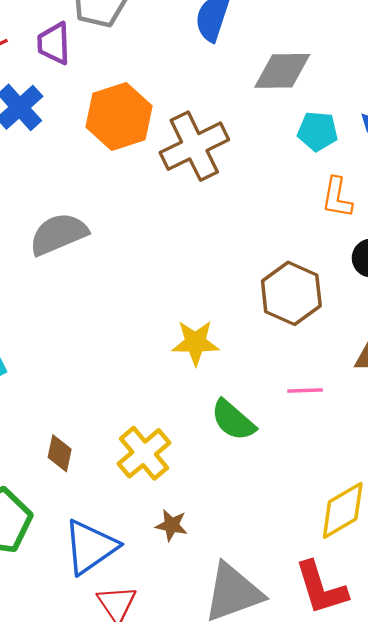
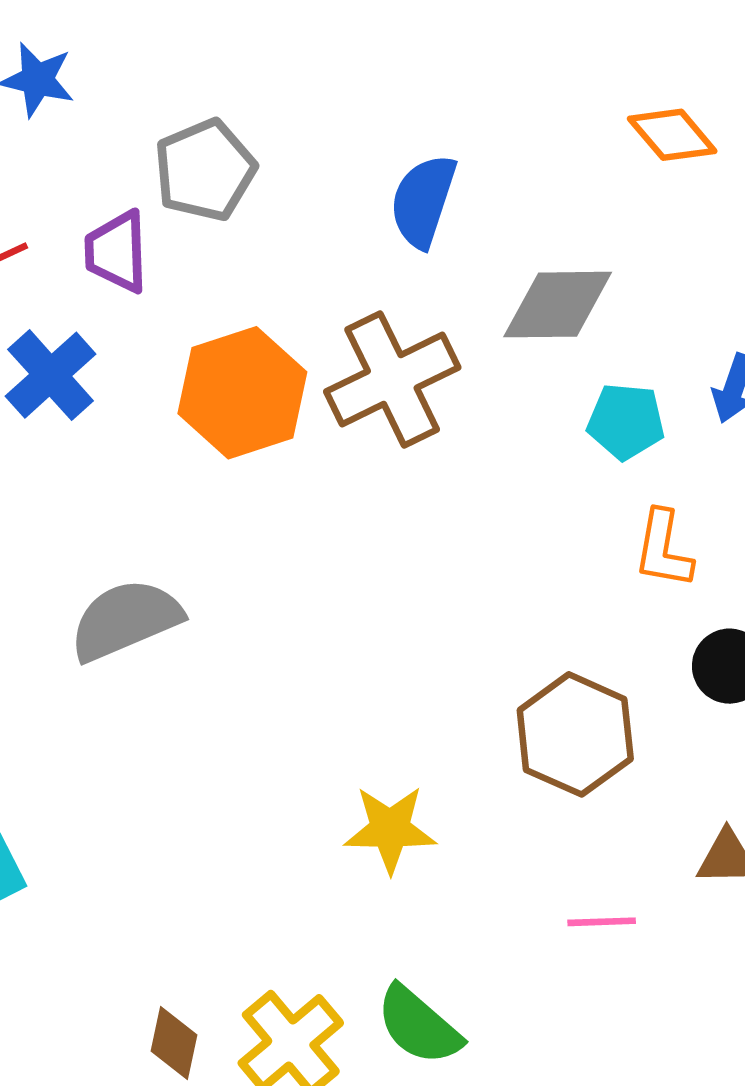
brown cross: (194, 146) -> (392, 379), moved
green semicircle: (233, 420) -> (419, 1025), moved
brown diamond: (60, 453) -> (174, 1043), moved

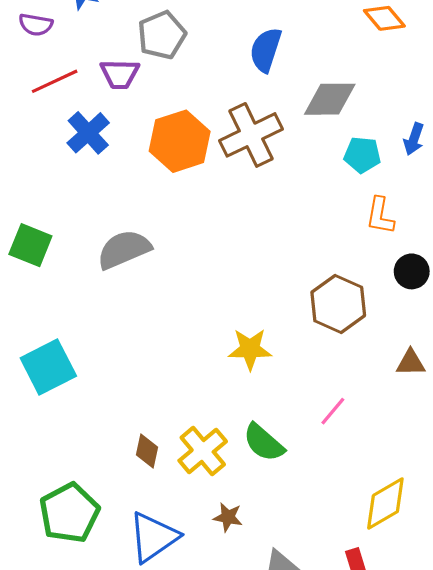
purple trapezoid: (117, 252) -> (120, 74), turned -87
pink line: (602, 922) -> (333, 411), moved, turned -48

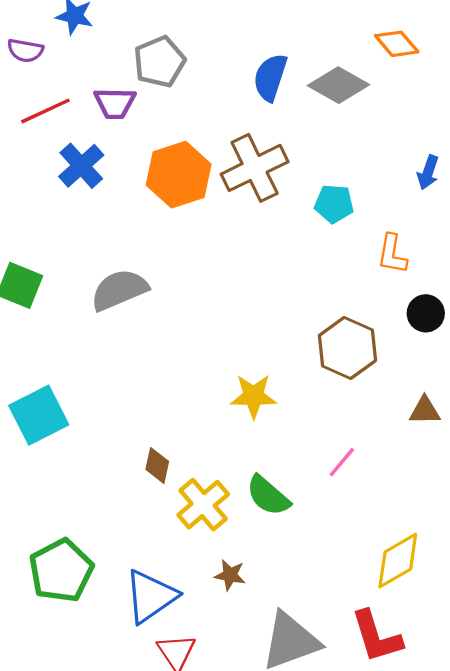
gray diamond: (330, 99) -> (339, 85), moved, turned 30
cyan pentagon: (362, 155) -> (334, 204), moved
brown diamond: (147, 451) -> (157, 465), moved

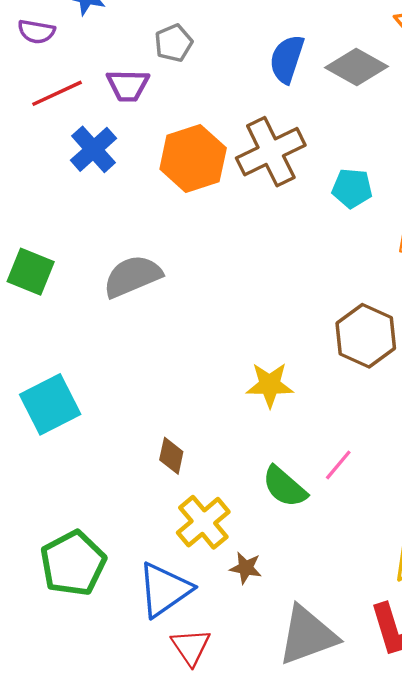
gray pentagon: (160, 62) -> (174, 43), size x0.7
pink line: (342, 462) -> (338, 465), moved
yellow cross: (203, 505) -> (203, 522), moved

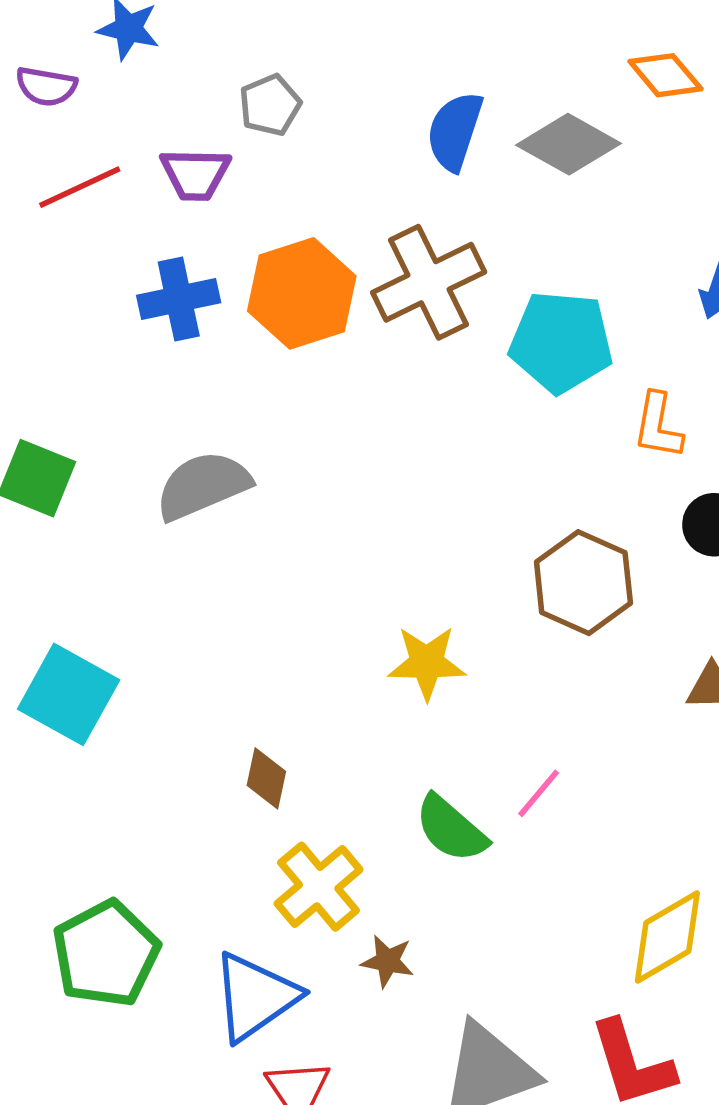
blue cross: (94, 149) -> (179, 299), moved, turned 30
cyan pentagon: (352, 188) -> (561, 342), size x1.6
cyan square: (50, 404) -> (69, 694), turned -34

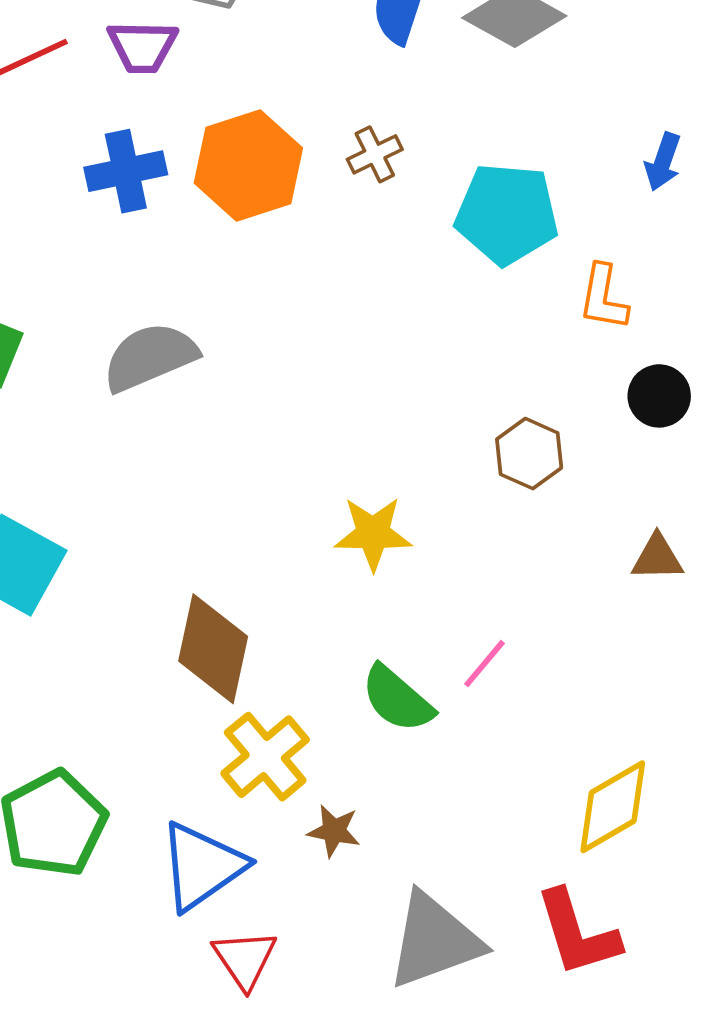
brown cross: (429, 282) -> (375, 154), size x0.5
brown hexagon: (583, 583) -> (529, 454), size x0.7
brown diamond: (266, 778) -> (213, 649), size x1.8

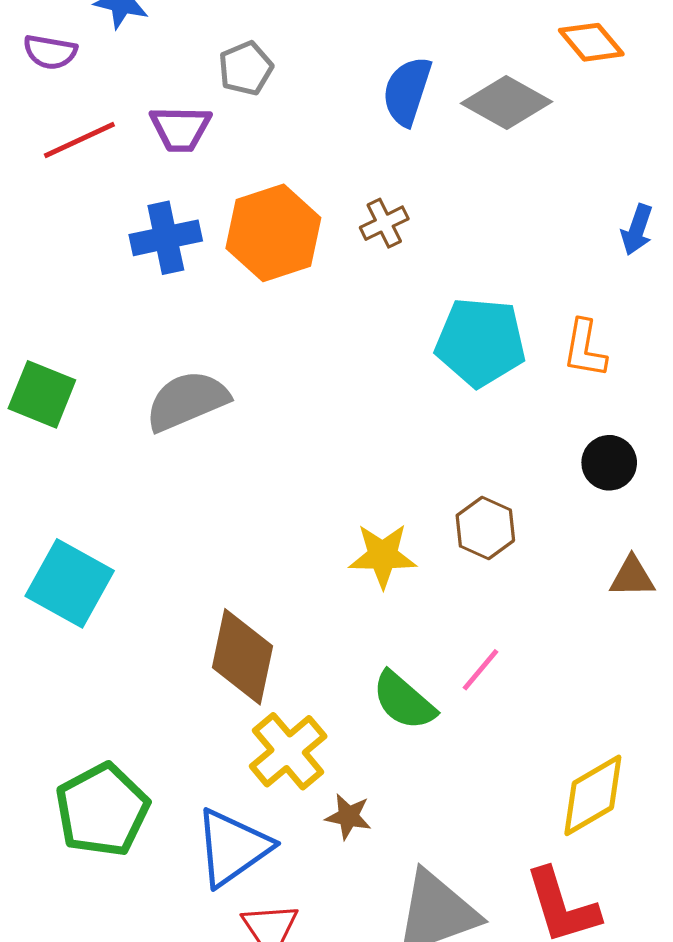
cyan pentagon: (507, 214) -> (480, 342), moved
black circle: (659, 396) -> (609, 463), moved
brown hexagon: (529, 454) -> (485, 528), moved

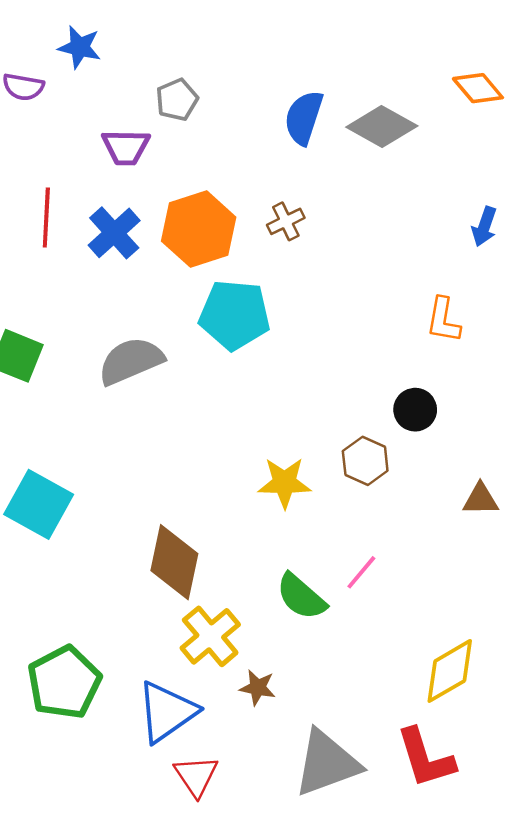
orange diamond: (591, 42) -> (478, 88), moved
red line: (79, 140) -> (46, 218), moved, turned -62
blue cross: (166, 238) -> (114, 233), turned -30
cyan pentagon: (480, 342) -> (235, 315), moved
black circle: (609, 463) -> (415, 410), moved

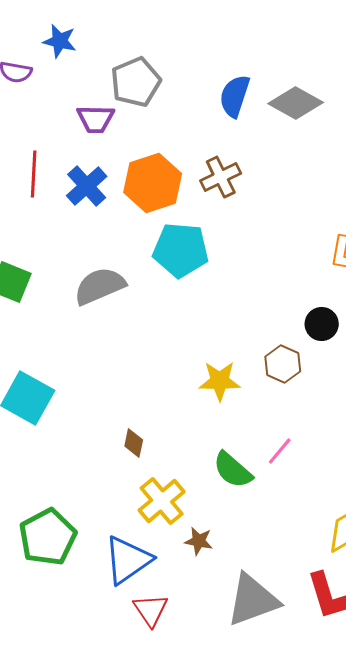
gray pentagon: (177, 100) -> (136, 82), size x1.5
brown cross: (286, 221) -> (221, 177), size x1.4
brown diamond: (174, 562) -> (134, 443), size x0.5

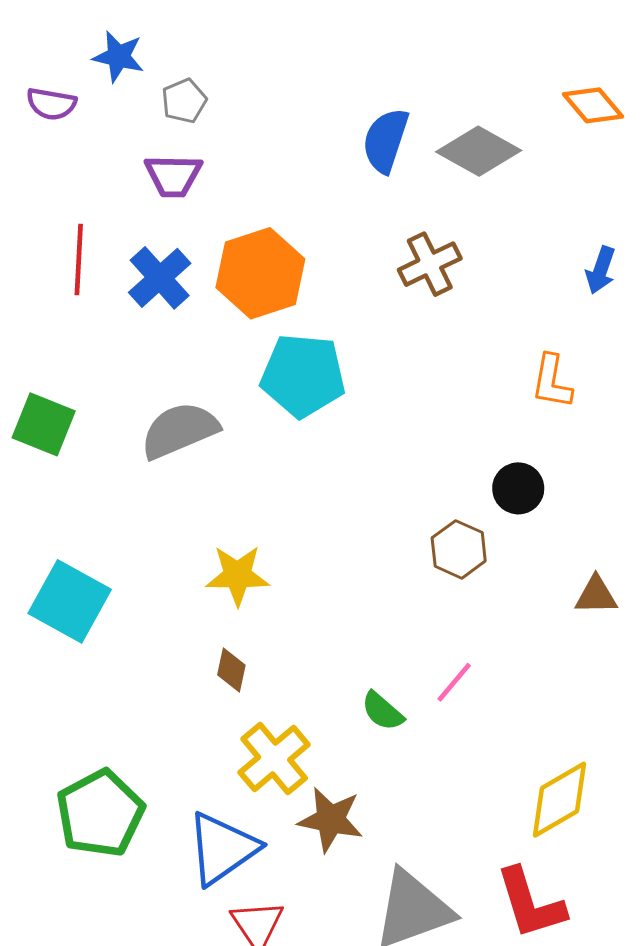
gray pentagon: (136, 82) -> (184, 101), moved, size x0.6
brown cross: (221, 177) -> (430, 264), moved
yellow star: (220, 381) -> (237, 575), moved
green semicircle: (233, 470) -> (382, 711), size x0.7
brown star: (199, 541) -> (331, 820), size x1.5

